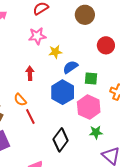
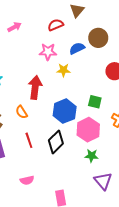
blue semicircle: (70, 67) -> (77, 48), moved
red arrow: (30, 73) -> (35, 87), size x1.6
red line: (30, 117) -> (29, 140), moved
black diamond: (61, 140) -> (56, 142), moved

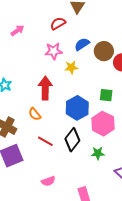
brown circle: (98, 38) -> (104, 51), moved
red line: (29, 140) -> (45, 141), turned -35
green star: (92, 156) -> (98, 153), moved

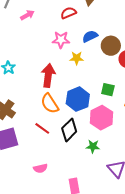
orange semicircle: (35, 114) -> (50, 104), moved, size x1.5

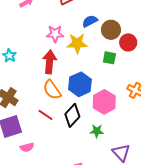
pink star: (61, 40) -> (55, 34), moved
yellow star: (77, 58) -> (77, 43), size x1.5
green square: (108, 90) -> (109, 58), moved
pink semicircle: (40, 168) -> (27, 147), moved

